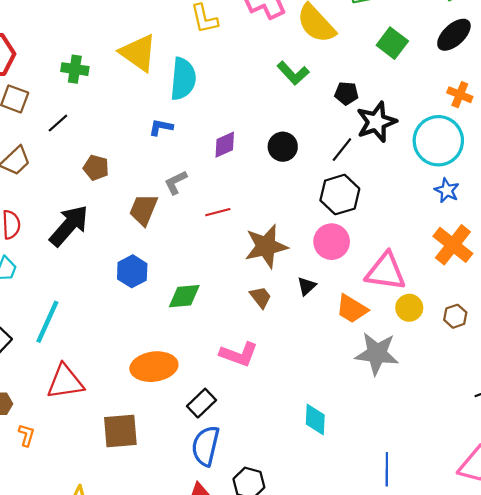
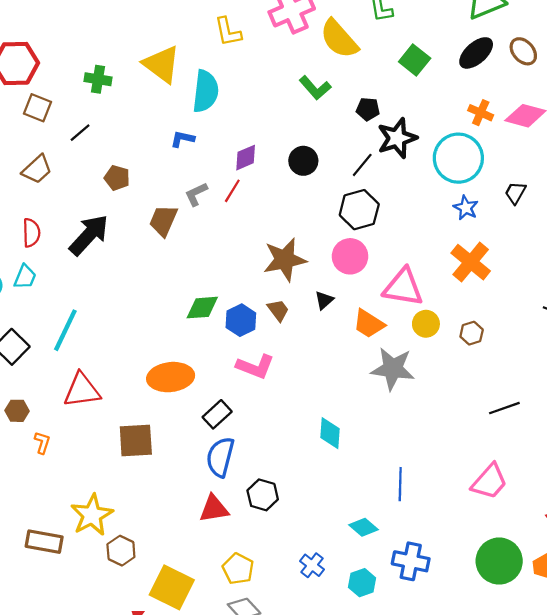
red line: (218, 212) -> (232, 191), moved, turned -45
blue hexagon: (132, 271) -> (241, 320), moved

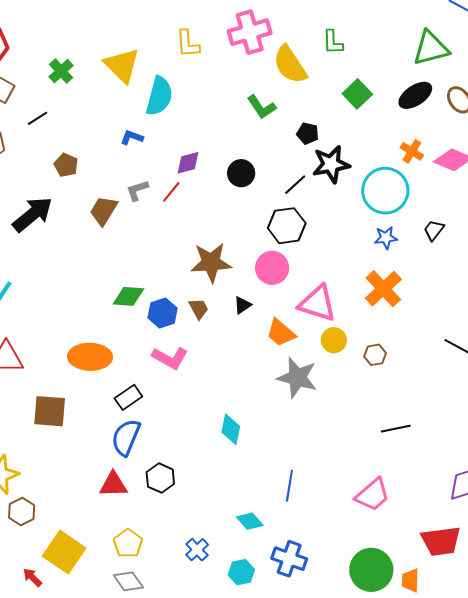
green cross: (98, 79) -> (61, 71), turned 30
blue star: (466, 208) -> (386, 238), turned 30

